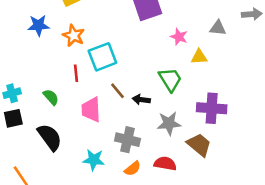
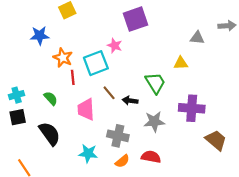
orange star: (74, 35) -> (63, 58), moved
pink star: (179, 37) -> (115, 45), moved
brown trapezoid: (199, 145) -> (216, 140), moved

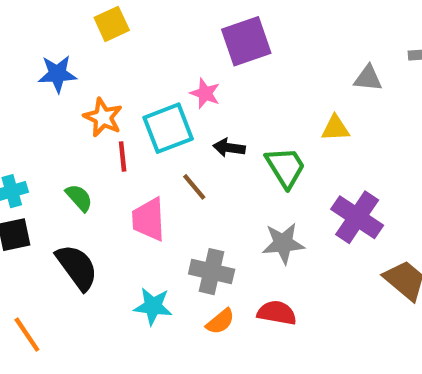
black arrow: (130, 101) -> (229, 148), moved
purple cross: (192, 108) -> (357, 217), turned 30

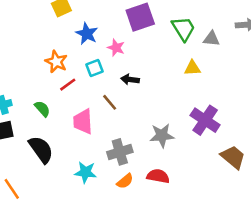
blue star: (57, 74) -> (87, 34), moved, turned 30
cyan square: (168, 128) -> (94, 68), size x0.6
red line: (123, 156) -> (68, 85), turned 60
green trapezoid: (285, 167) -> (183, 29), moved
gray cross: (212, 272) -> (120, 152), turned -30

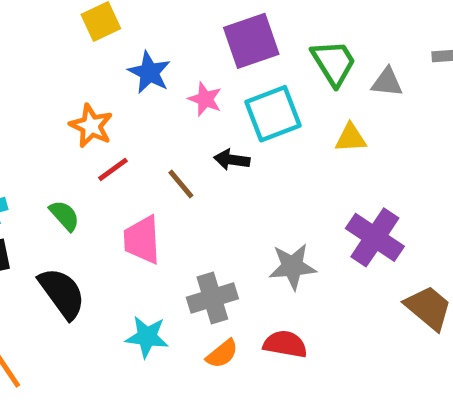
cyan square: (94, 68) -> (273, 114), moved, size x1.6
brown line: (110, 102) -> (181, 184), moved

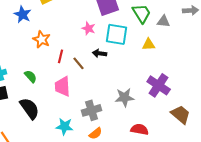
blue star: (149, 72) -> (23, 14), moved
cyan square: (273, 114) -> (117, 34), turned 30
red line: (113, 169) -> (61, 56), moved, turned -40
red semicircle: (285, 344) -> (140, 129), moved

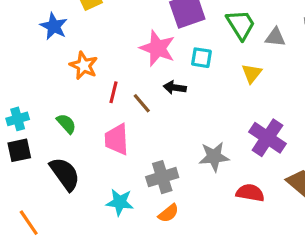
pink star: (89, 28) -> (157, 48), size x1.6
cyan square: (117, 34) -> (201, 58), size x0.6
yellow triangle: (149, 44) -> (252, 73), turned -48
red semicircle: (140, 129) -> (250, 193), moved

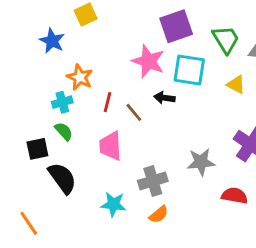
cyan square: (201, 58) -> (189, 70), size x1.6
yellow triangle: (252, 73) -> (236, 85), turned -42
cyan cross: (18, 119) -> (62, 102), moved
black square: (19, 150) -> (37, 149), moved

